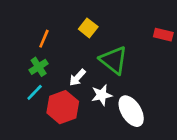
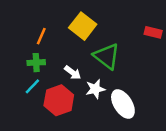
yellow square: (88, 28) -> (83, 26), size x1.5
green cross: (39, 67) -> (36, 63), turned 30
white arrow: (77, 78) -> (73, 73), turned -96

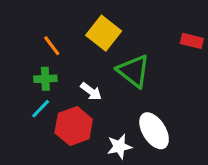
orange line: (41, 36) -> (52, 46), turned -60
white star: (95, 89) -> (119, 147), moved

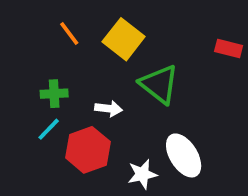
orange line: (52, 46) -> (69, 34), moved
white arrow: (91, 91) -> (109, 109), turned -30

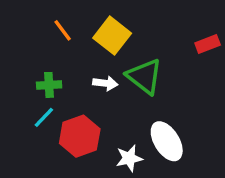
red rectangle: (229, 49) -> (208, 44), turned -35
white arrow: (109, 109) -> (105, 83), moved

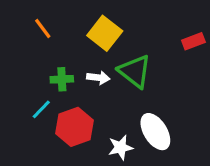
orange line: (63, 30) -> (43, 29), moved
green cross: (49, 85) -> (62, 79), moved

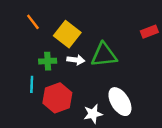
yellow square: (105, 33) -> (67, 34), moved
green triangle: (135, 71) -> (104, 55), turned -44
cyan line: (41, 109) -> (32, 84), turned -42

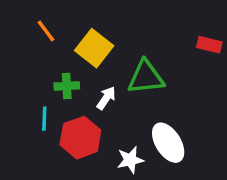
red rectangle: (149, 32) -> (209, 45), turned 35
white arrow: (76, 60) -> (106, 98), moved, turned -63

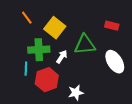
red rectangle: (209, 45) -> (112, 26), moved
green cross: (67, 86) -> (39, 50), size x1.5
white ellipse: (168, 143) -> (115, 62), moved

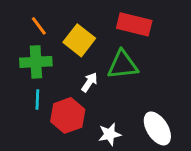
red rectangle: (112, 26) -> (134, 24), moved, size x1.6
green cross: (39, 50) -> (36, 62), moved
white ellipse: (115, 62) -> (157, 128), moved

